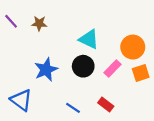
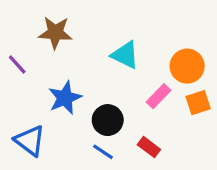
purple line: (11, 21) -> (17, 64), moved
brown star: (39, 23) -> (55, 33), size x1.5
black circle: (83, 66) -> (108, 120), moved

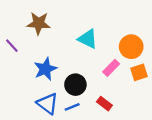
blue triangle: (30, 141) -> (48, 104), moved
blue line: (103, 152) -> (72, 107), turned -56

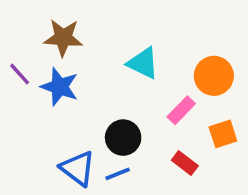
blue star: (45, 69) -> (60, 87), moved, turned -30
orange square: (139, 72) -> (223, 134), moved
red rectangle: (104, 104) -> (185, 163), moved

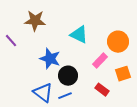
blue star: (60, 87) -> (50, 59), moved

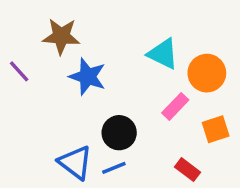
cyan triangle: (79, 35) -> (163, 54), moved
blue star: (50, 59) -> (88, 77), moved
red rectangle: (102, 90) -> (188, 170), moved

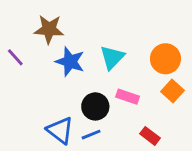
cyan triangle: (163, 54) -> (112, 57), moved, turned 48
pink rectangle: (175, 106) -> (128, 97), moved, turned 65
orange square: (216, 129) -> (173, 91), moved, turned -30

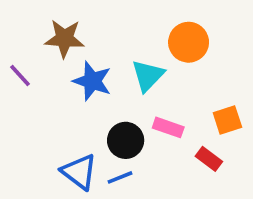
orange circle: (165, 59) -> (189, 42), moved
orange square: (173, 91) -> (227, 120), turned 30
red rectangle: (150, 136) -> (209, 159), moved

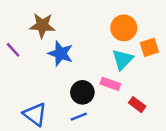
cyan triangle: (148, 76) -> (123, 60), moved
orange square: (227, 120) -> (149, 47), moved
blue triangle: (79, 172) -> (35, 114), moved

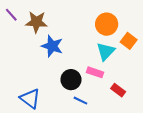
orange square: (149, 47) -> (129, 41), turned -35
purple line: (13, 50) -> (11, 15), moved
blue line: (79, 117) -> (80, 101), moved, turned 48

